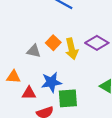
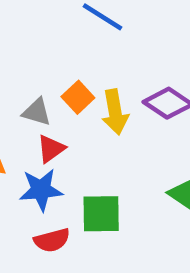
blue star: (51, 82) -> (41, 190), moved
red triangle: (29, 93) -> (51, 149), moved, turned -40

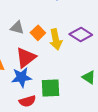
gray triangle: (37, 112) -> (17, 28), moved
red triangle: (51, 149) -> (26, 58), size x1.5

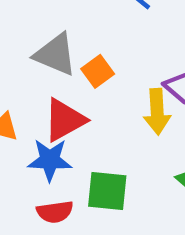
gray triangle: (17, 28) -> (55, 54), size x1.5
yellow arrow: (56, 39) -> (157, 112), moved

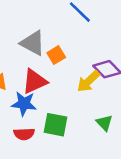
yellow arrow: (157, 112) -> (88, 81), turned 45

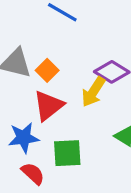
red triangle: (35, 81) -> (48, 106), moved
red semicircle: (24, 134) -> (33, 174), turned -120

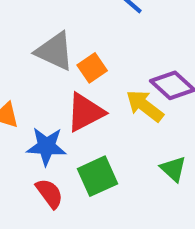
yellow arrow: (93, 92) -> (145, 106), turned 84
green square: (67, 153) -> (97, 176), turned -32

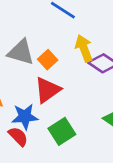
yellow arrow: (145, 106) -> (84, 48), moved, turned 40
red semicircle: (49, 193) -> (18, 136), moved

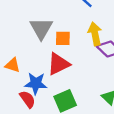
gray triangle: (21, 52) -> (41, 28), turned 35
orange square: (48, 60) -> (63, 38), turned 35

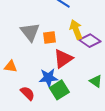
red triangle: (58, 64) -> (63, 59), moved
blue star: (36, 83) -> (48, 78), moved

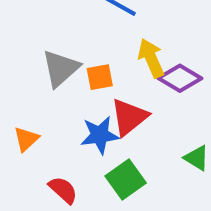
gray triangle: (30, 32) -> (61, 68), turned 30
orange triangle: (11, 66) -> (26, 139), turned -48
blue star: (48, 78) -> (100, 135), moved

